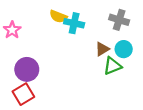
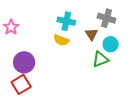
yellow semicircle: (58, 16) -> (61, 40), moved
brown triangle: (102, 49) -> (91, 34), moved, turned -32

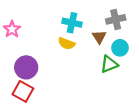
gray cross: (107, 18) -> (116, 19), turned -30
red square: (21, 84) -> (23, 91), turned -30

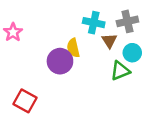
cyan cross: (72, 23) -> (94, 23), moved
yellow semicircle: (67, 43) -> (73, 48), turned 56
purple circle: (26, 67) -> (60, 61), moved

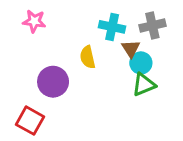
pink star: (13, 32) -> (34, 21), moved, turned -30
cyan circle: (132, 53) -> (141, 63), moved
purple circle: (60, 61) -> (53, 82), moved

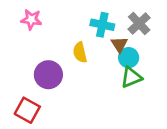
gray cross: (152, 26) -> (139, 23), turned -30

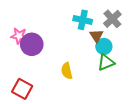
pink star: (31, 20) -> (19, 36), moved
yellow semicircle: (80, 52) -> (67, 71), moved
purple circle: (48, 75) -> (32, 44), moved

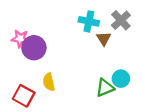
cyan circle: (104, 46) -> (121, 79), moved
green triangle: (106, 62) -> (105, 88), moved
yellow semicircle: (67, 71) -> (49, 82), moved

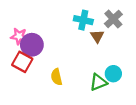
yellow semicircle: (49, 82) -> (57, 77), moved
red square: (24, 96) -> (22, 62), moved

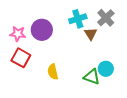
cyan cross: (83, 20) -> (78, 19), turned -30
purple circle: (32, 45) -> (42, 30), moved
green triangle: (98, 82) -> (92, 77), turned 42

